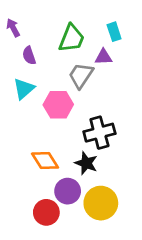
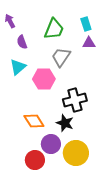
purple triangle: (103, 57) -> (89, 43), moved

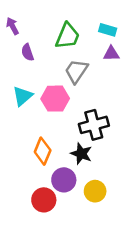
cyan rectangle: (86, 24) -> (108, 30), turned -56
cyan triangle: (18, 67) -> (23, 96), moved
orange diamond: (34, 121) -> (43, 151), turned 55
yellow circle: (76, 153) -> (95, 191), size x0.7

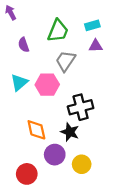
purple arrow: (13, 26) -> (11, 13), moved
cyan rectangle: (108, 30) -> (92, 25), turned -32
orange diamond: (43, 151) -> (36, 130), turned -35
red circle: (44, 200) -> (27, 174), moved

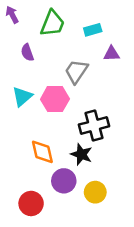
cyan rectangle: (92, 25) -> (93, 30), moved
green trapezoid: (58, 31) -> (52, 24), moved

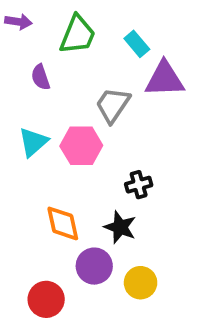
purple arrow: (12, 15) -> (18, 22), turned 126
cyan rectangle: (93, 30) -> (137, 44), turned 66
purple triangle: (112, 54) -> (165, 79), size x1.6
black cross: (94, 125) -> (139, 185), size x0.6

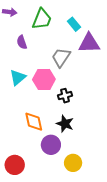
black cross: (139, 185) -> (65, 96), moved
yellow circle: (141, 283) -> (73, 163), moved
red circle: (46, 299) -> (15, 165), moved

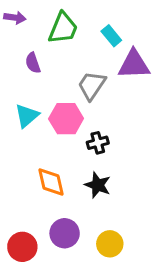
purple circle: (51, 145) -> (65, 233), moved

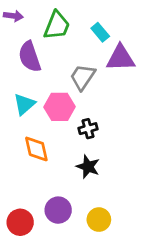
purple semicircle: (33, 63) -> (30, 57), size x1.6
orange diamond: (51, 182) -> (36, 149), moved

